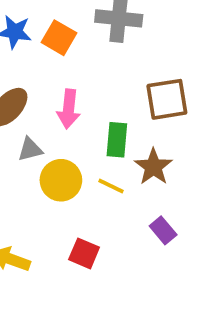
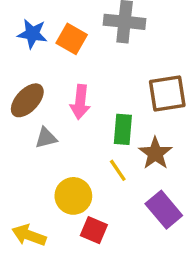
yellow circle: (61, 180) -> (73, 196), moved
yellow line: (111, 186) -> (118, 170), turned 30
purple rectangle: (163, 230) -> (164, 210), size x1.5

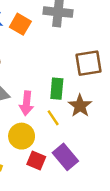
pink arrow: (80, 102) -> (26, 103), moved
purple rectangle: (164, 210) -> (65, 157), moved

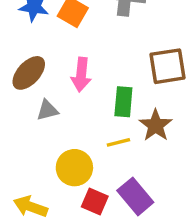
pink arrow: (26, 103) -> (81, 75), moved
yellow line: (53, 118) -> (118, 142), turned -70

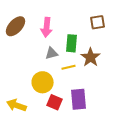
brown square: (167, 66) -> (98, 22), size x0.7
gray triangle: (47, 110) -> (52, 53), moved
purple rectangle: (135, 196) -> (79, 99), turned 35

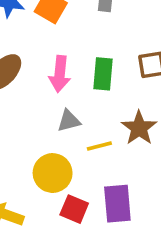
green rectangle: (72, 43) -> (103, 74), moved

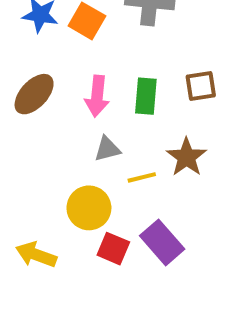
purple rectangle: (117, 204) -> (162, 242), turned -36

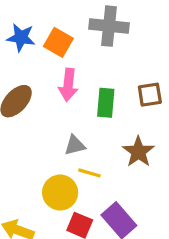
pink arrow: (97, 96) -> (68, 85), moved
yellow line: (142, 177) -> (89, 173), moved, turned 30

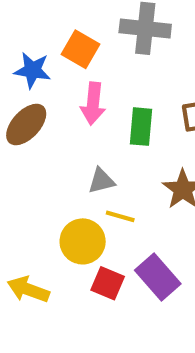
blue star: (21, 38) -> (32, 70), moved

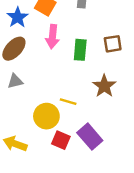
blue star: (32, 70) -> (18, 17), turned 30
gray triangle: (101, 181) -> (15, 81), moved

